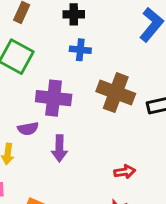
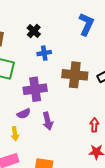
black cross: (74, 14) -> (34, 31), turned -32
red arrow: (125, 172) -> (94, 125), turned -64

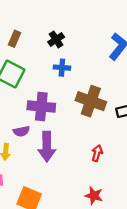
purple arrow: (48, 121) -> (47, 147), size x1.4
red arrow: (94, 125) -> (97, 153), moved

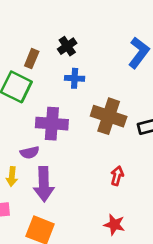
brown rectangle: (15, 39) -> (32, 59), moved
purple arrow: (47, 147) -> (44, 184), moved

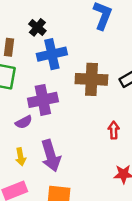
blue cross: (75, 78) -> (52, 54), size x1.6
purple semicircle: (30, 152) -> (24, 122), moved

